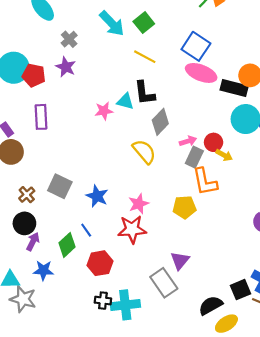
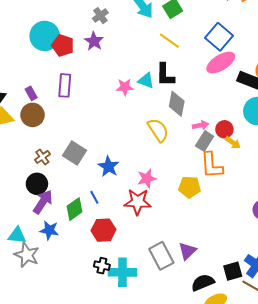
pink ellipse: (201, 73) -> (221, 63), turned -60
gray diamond: (160, 122) -> (177, 104), turned -40
purple arrow: (33, 242) -> (43, 202), size x1.4
purple triangle: (180, 260) -> (187, 251), moved

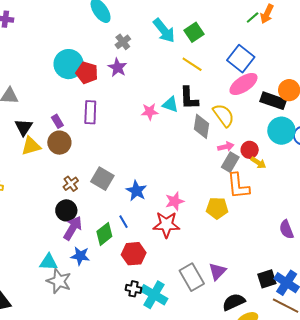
yellow semicircle: (158, 130) -> (224, 115), moved
black square: (233, 271) -> (267, 279), moved
cyan cross: (122, 272) -> (154, 295), turned 32

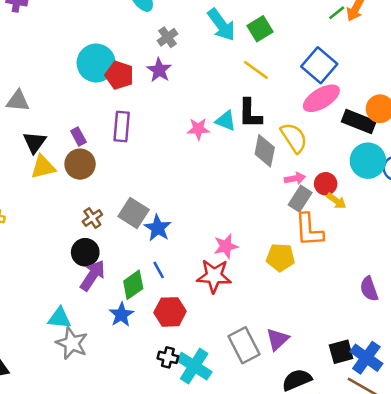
blue star: (136, 191) -> (158, 228), moved
blue star: (80, 256) -> (121, 315), moved, turned 30

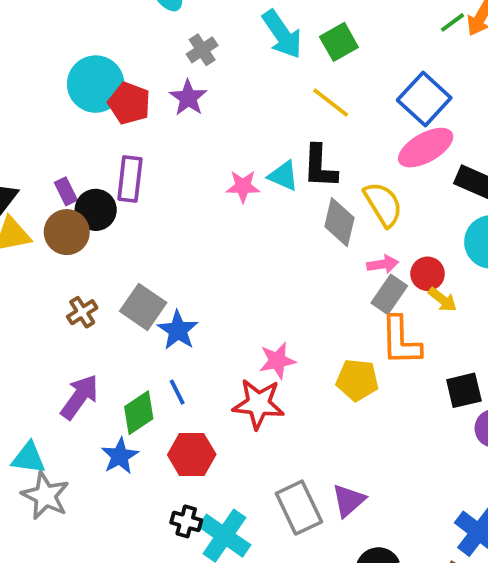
black circle: (85, 252) -> (96, 210), moved
black square: (341, 352) -> (464, 390), moved

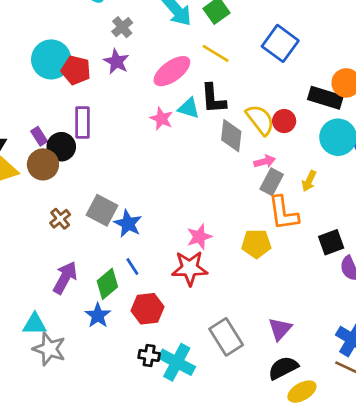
pink ellipse: (426, 148) -> (172, 71), moved
pink star: (243, 186) -> (161, 119), turned 30
red circle: (428, 274) -> (284, 121), moved
yellow arrow: (443, 300) -> (309, 181), turned 84
purple triangle: (349, 500) -> (280, 329), moved

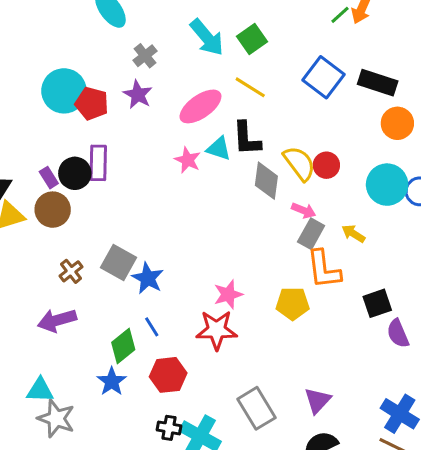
black rectangle: (325, 98) -> (378, 83), moved
black circle: (61, 147) -> (75, 173), moved
pink arrow: (265, 161) -> (304, 210), turned 36
yellow arrow: (309, 181) -> (353, 234), turned 96
purple arrow: (65, 278) -> (57, 320), moved, turned -136

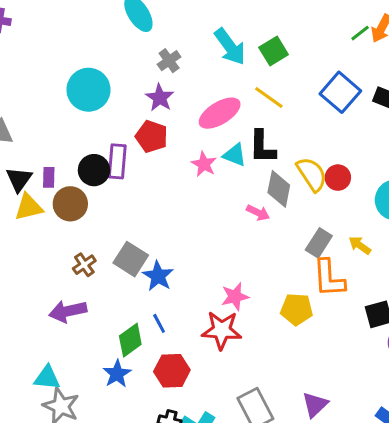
red pentagon: (92, 103) -> (152, 136), moved
purple rectangle: (49, 178) -> (49, 177), moved, turned 30
pink arrow: (304, 210) -> (258, 213), moved

